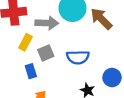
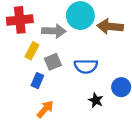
brown arrow: (101, 19) -> (110, 27), turned -40
blue rectangle: (31, 71) -> (37, 81), turned 40

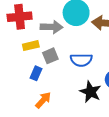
yellow rectangle: (32, 51) -> (31, 46), turned 49
black star: (96, 100) -> (91, 92), size x1.5

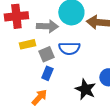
blue semicircle: (81, 60) -> (69, 48), moved
blue rectangle: (36, 73) -> (47, 73), moved

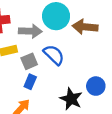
blue semicircle: (69, 48) -> (54, 55), turned -135

